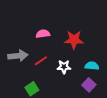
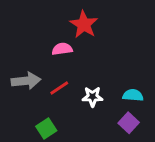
red star: (74, 40) -> (84, 24), moved, turned 30

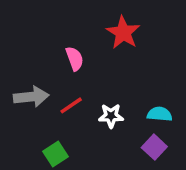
red star: (84, 24) -> (123, 33), moved
pink semicircle: (62, 49) -> (75, 59), turned 78

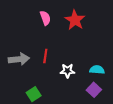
pink semicircle: (75, 59) -> (45, 18), moved
red line: (71, 105) -> (45, 56), moved, turned -48

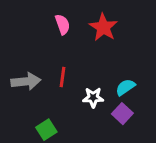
cyan semicircle: (97, 70) -> (125, 87), moved, turned -40
purple square: (94, 90) -> (122, 114), moved

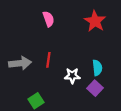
red star: (103, 27) -> (95, 21), moved
cyan semicircle: (125, 87) -> (97, 68), turned 119

